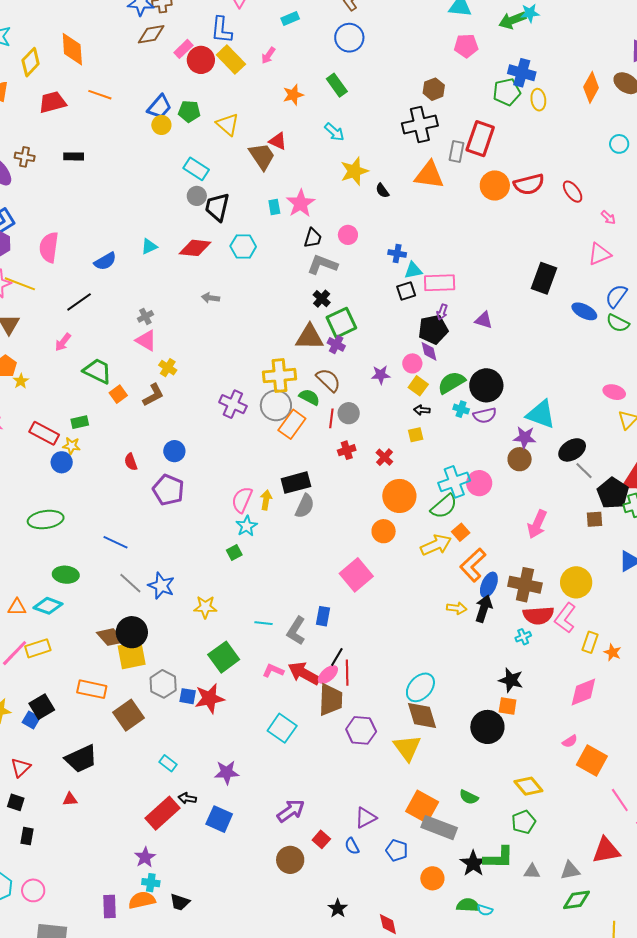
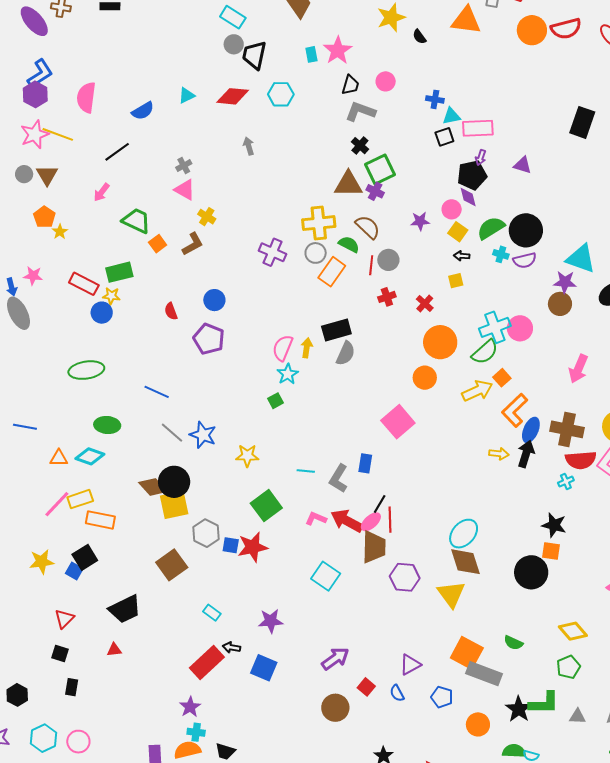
gray arrow: (210, 298) -> (249, 146), turned 66
gray circle: (276, 405) -> (316, 253), size x0.7
green rectangle: (80, 422) -> (119, 272), size x1.5
orange rectangle: (92, 689) -> (100, 520), moved

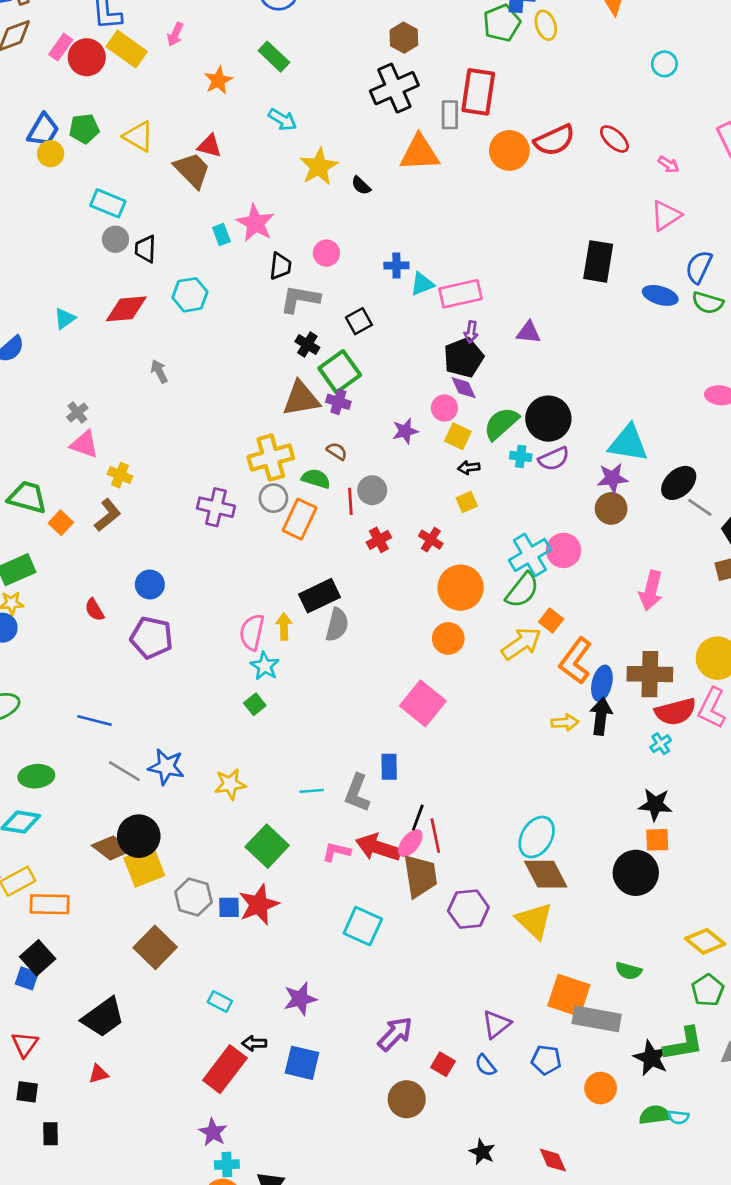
black trapezoid: (254, 55) -> (145, 249), size x0.7
black square: (444, 137) -> (359, 321), moved
brown semicircle: (368, 227) -> (337, 451), size x0.6

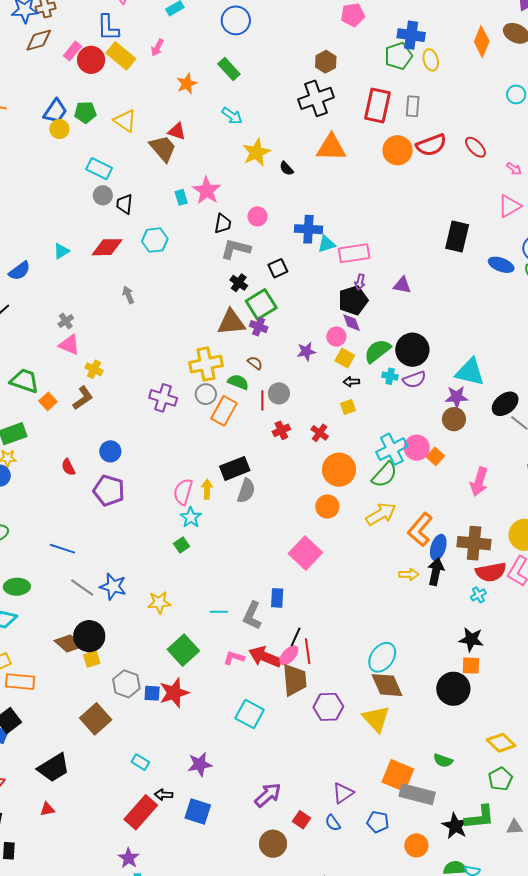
gray rectangle: (450, 115) -> (413, 106), moved
blue cross: (396, 265) -> (308, 229), size x1.5
orange square: (551, 620) -> (435, 456), moved
yellow square: (144, 867) -> (92, 659), size x0.6

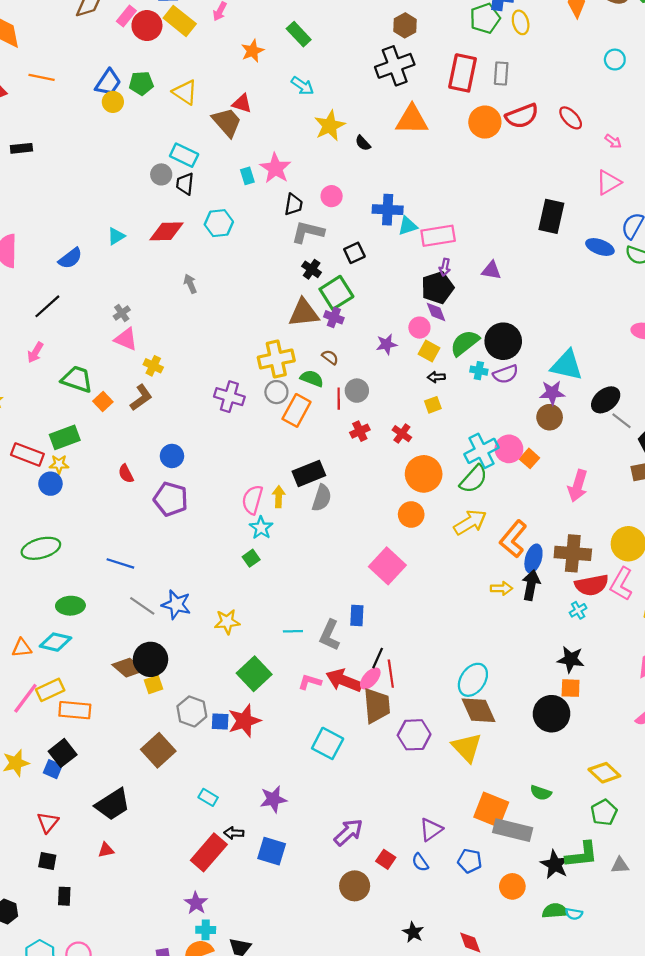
cyan rectangle: (99, 169) -> (184, 155), moved

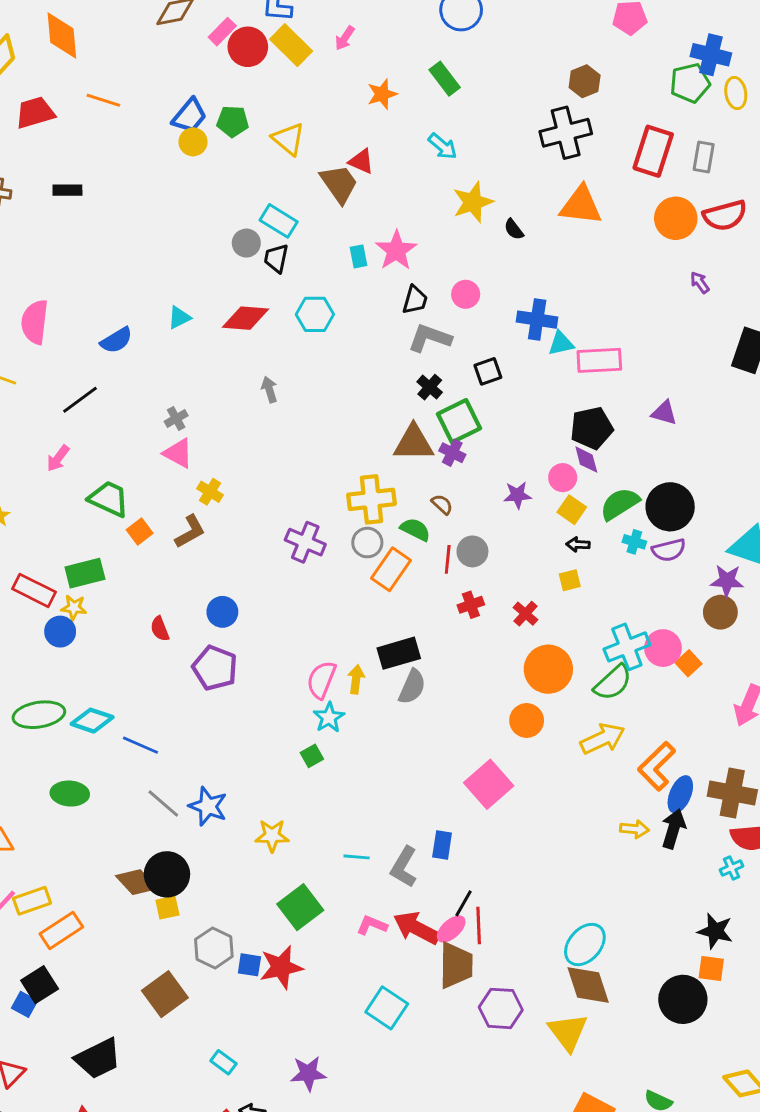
purple arrow: (445, 267) -> (700, 282), moved, turned 126
cyan diamond: (56, 642) -> (92, 721), moved
orange rectangle: (75, 710) -> (61, 930), turned -44

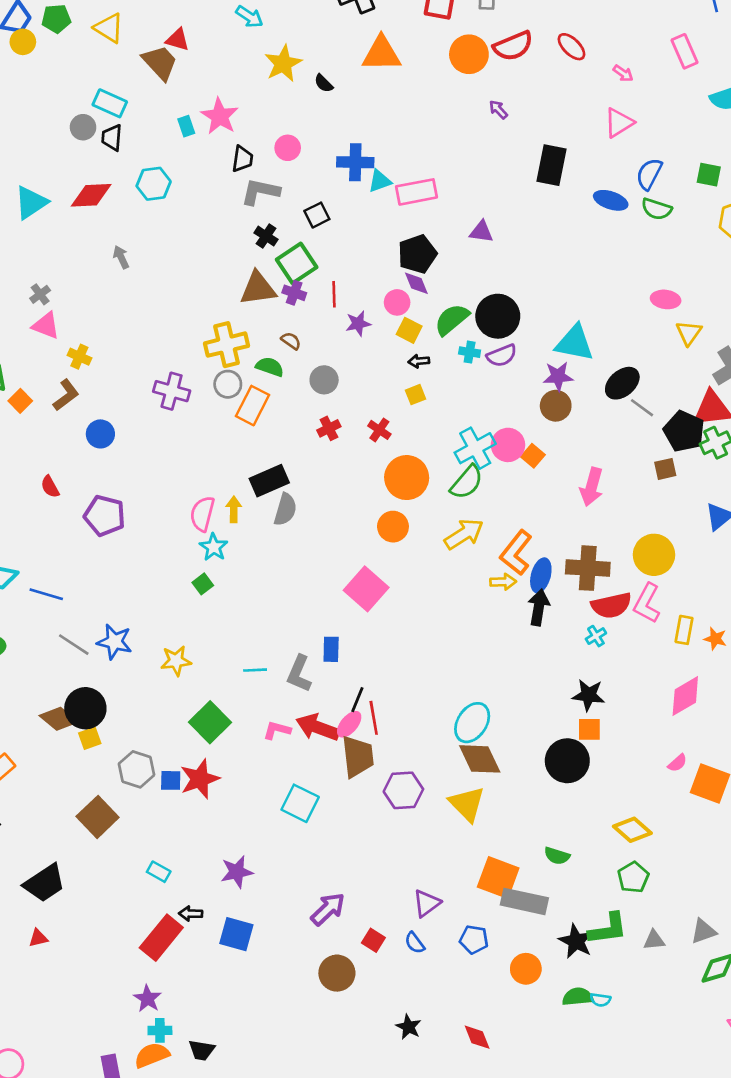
cyan triangle: (179, 318) -> (31, 203), size x1.6
red line: (448, 559) -> (334, 294), moved
blue circle: (222, 612) -> (100, 434), moved
yellow arrow: (635, 829) -> (503, 582), moved

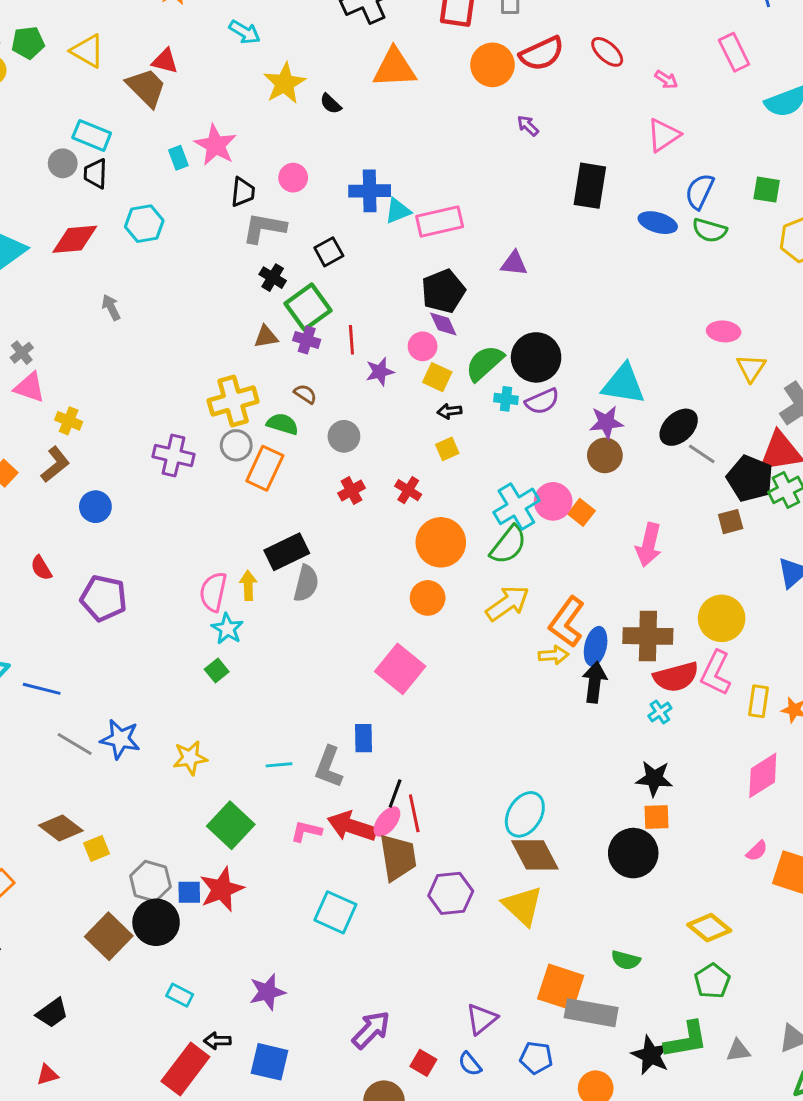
brown triangle: (258, 288) -> (266, 337), size x0.6
black circle: (85, 708) -> (156, 922), moved
black trapezoid: (45, 883) -> (52, 1013), size x0.7

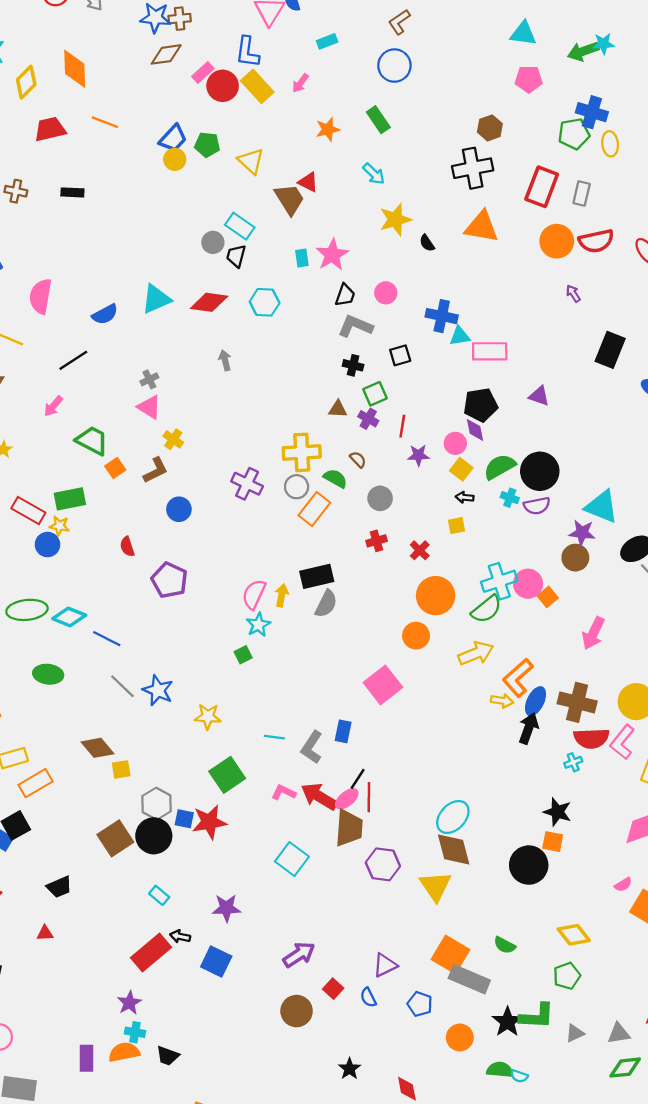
black cross: (273, 278) -> (353, 365), turned -30
green square: (308, 307) -> (375, 394), size x0.7
gray triangle: (738, 1051) -> (575, 1033), turned -30

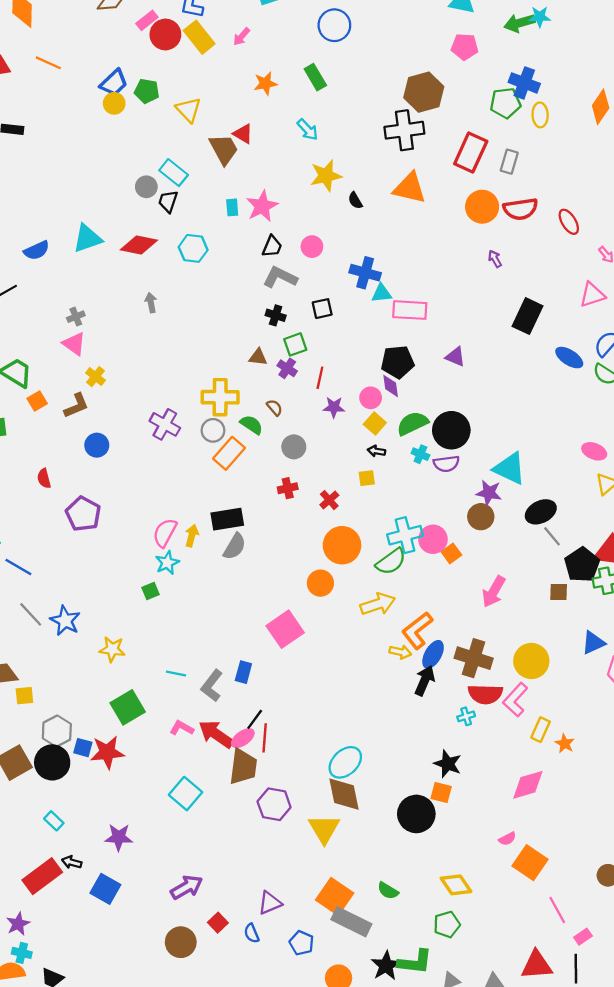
brown hexagon: (490, 128) -> (424, 92), size x1.6

